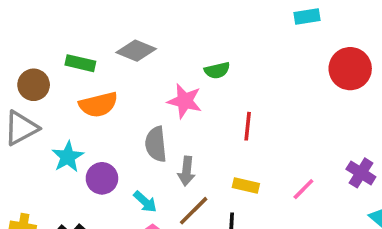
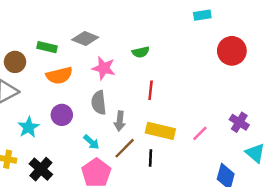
pink star: (185, 101) -> (104, 68), moved
red line: (248, 126) -> (151, 90), moved
cyan star: (68, 157) -> (29, 127), moved
purple circle: (102, 178) -> (62, 115), moved
yellow rectangle: (246, 186) -> (160, 131), size x1.6

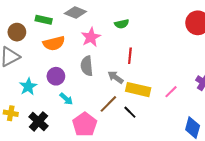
pink star: (104, 68) -> (91, 37), turned 30
gray arrow: (120, 121) -> (116, 77), moved, turned 119
cyan arrow: (91, 142) -> (66, 99), moved
black line: (151, 158) -> (130, 112), turned -48

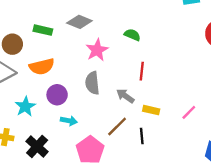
green semicircle: (122, 24) -> (132, 35), turned -144
orange semicircle: (54, 43) -> (42, 67), moved
yellow rectangle: (138, 90) -> (151, 110), size x0.6
cyan arrow: (66, 99) -> (69, 121), turned -32
black line: (130, 112) -> (142, 136), turned 40

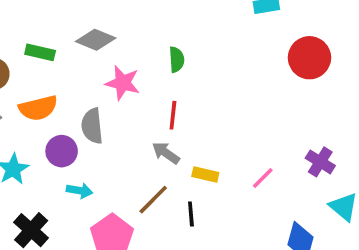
green semicircle: (132, 35) -> (177, 60), turned 63
pink star: (97, 50) -> (123, 83), turned -30
red line: (142, 71) -> (173, 115), moved
gray semicircle: (92, 83) -> (92, 126), moved

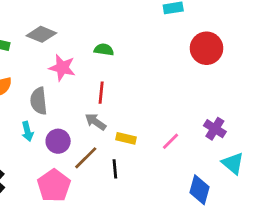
green semicircle: (177, 60) -> (104, 50), turned -78
purple circle: (62, 151) -> (58, 141), moved
cyan arrow: (80, 191) -> (28, 131), moved, turned 66

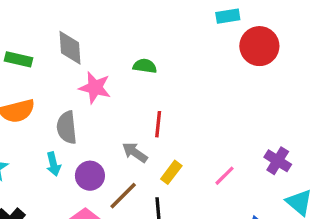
gray diamond: (41, 34) -> (70, 48), turned 64
red circle: (207, 48) -> (259, 46), moved
red line: (101, 93) -> (158, 124), moved
yellow rectangle: (126, 138) -> (171, 172), turned -66

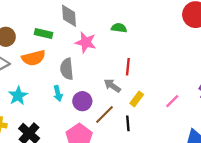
green rectangle: (19, 59) -> (43, 33), moved

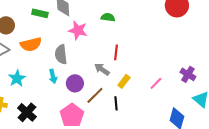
green rectangle: (43, 33) -> (40, 13), moved

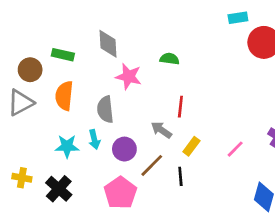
green rectangle: (40, 13) -> (63, 55), moved
orange semicircle: (31, 44) -> (64, 96), turned 110
cyan star: (17, 78) -> (67, 146), moved, turned 30

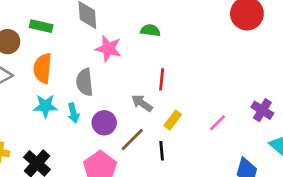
cyan star: (67, 146) -> (45, 106), moved

